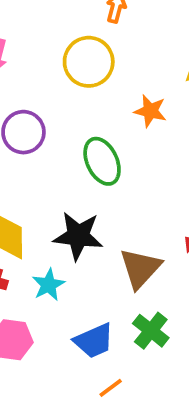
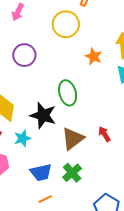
green ellipse: (102, 161) -> (68, 93), moved

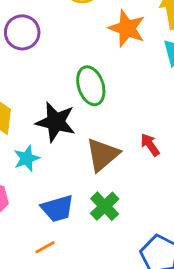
orange star: (94, 56) -> (127, 28), size x1.4
orange line: (45, 199) -> (45, 247), moved

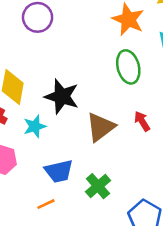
green ellipse: (91, 86) -> (128, 67), moved
green cross: (105, 206) -> (98, 186), moved

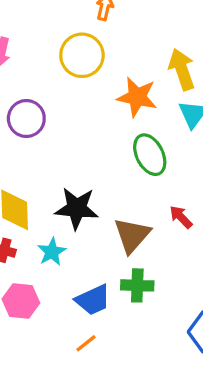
green cross: (98, 186) -> (137, 285), moved, turned -35

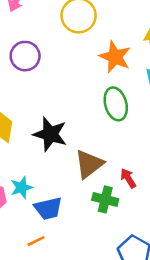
red arrow: (181, 217) -> (128, 178), moved
cyan star: (52, 252) -> (22, 188), moved
green cross: (137, 285) -> (105, 199), moved

